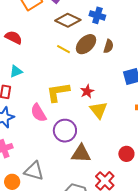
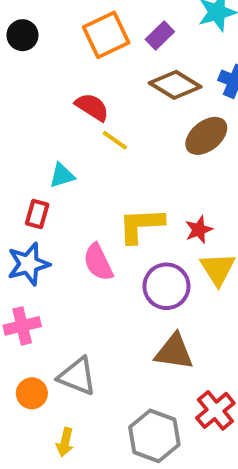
red semicircle: (14, 37) -> (92, 107), moved
yellow line: (63, 49) -> (115, 140), moved
purple circle: (65, 131) -> (166, 286), moved

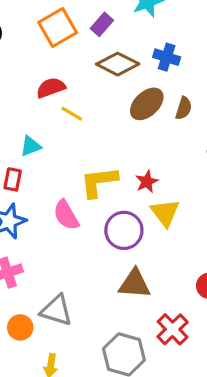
red semicircle: (92, 107) -> (51, 88), turned -48

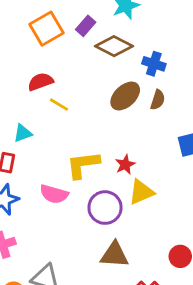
blue cross: (167, 57) -> (154, 64), moved
brown diamond: (118, 64) -> (114, 46), moved
yellow triangle: (165, 213) -> (141, 192), turned 44
pink semicircle: (66, 215) -> (54, 194), turned -44

